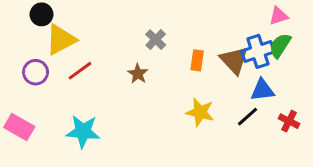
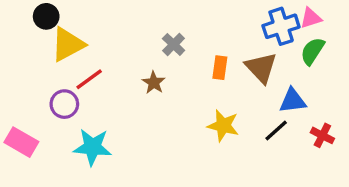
blue cross: (258, 51) -> (281, 26), moved
purple circle: (36, 72) -> (64, 104), moved

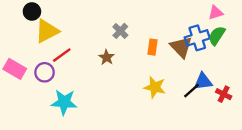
blue cross: (281, 26) -> (197, 38), moved
blue triangle: (293, 101) -> (203, 81), moved
pink rectangle: (21, 142) -> (15, 69), moved

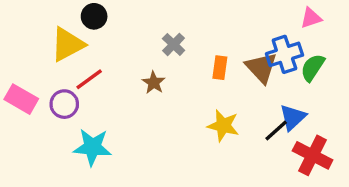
black circle: (32, 11) -> (94, 16), moved
green semicircle: (217, 36) -> (313, 68), moved
blue triangle: (203, 81) -> (293, 117), turned -36
red cross: (224, 94) -> (313, 155), moved, size x1.6

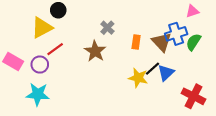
brown star: (154, 83) -> (95, 51), size x1.5
blue triangle: (293, 117) -> (166, 73), moved
black line: (276, 131) -> (152, 69), moved
cyan star: (92, 147) -> (38, 94), moved

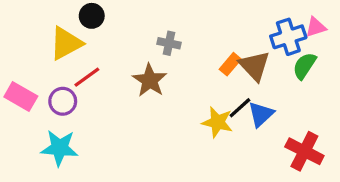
pink triangle: (192, 11) -> (316, 27), moved
gray cross: (107, 28) -> (169, 43), turned -32
blue cross: (176, 34) -> (288, 37), moved
orange rectangle: (136, 42) -> (230, 64), moved, turned 32

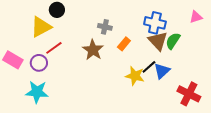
blue cross: (288, 37) -> (155, 23), moved, turned 30
orange rectangle: (230, 64) -> (124, 44), moved
green semicircle: (304, 66) -> (173, 41), moved

